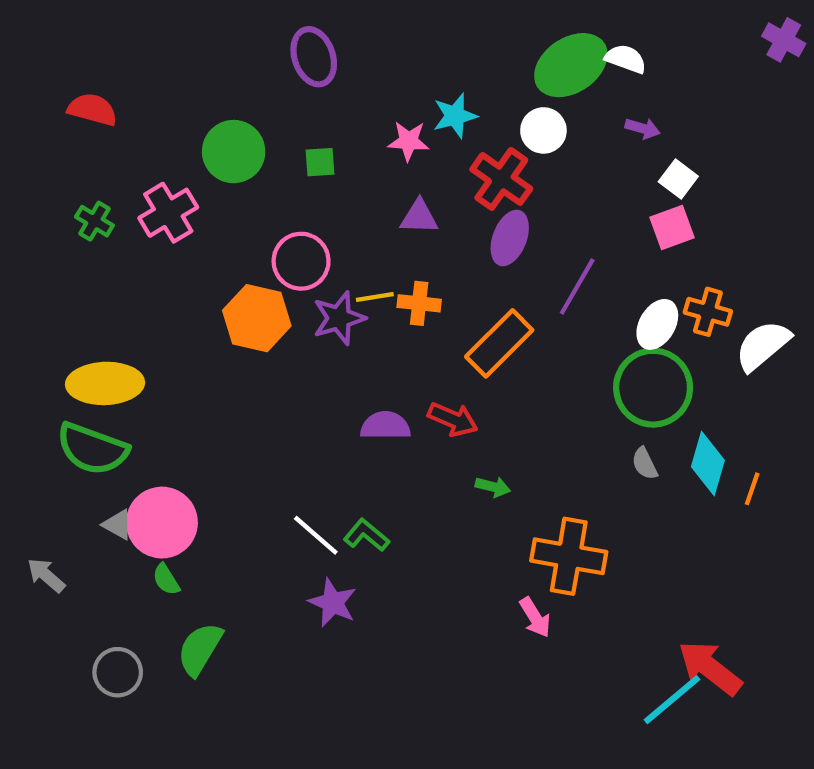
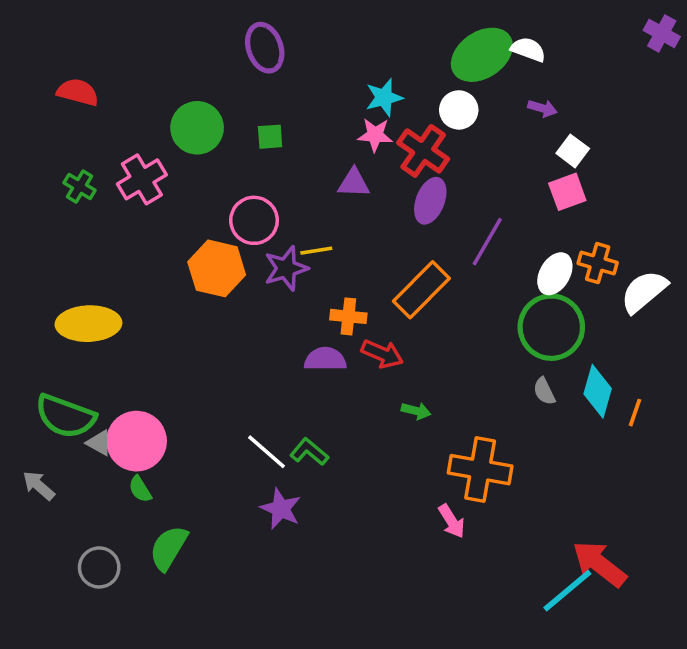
pink star: (409, 141) -> (375, 135), moved
orange cross: (419, 303) -> (348, 316), moved
green semicircle: (92, 449) -> (65, 416), moved

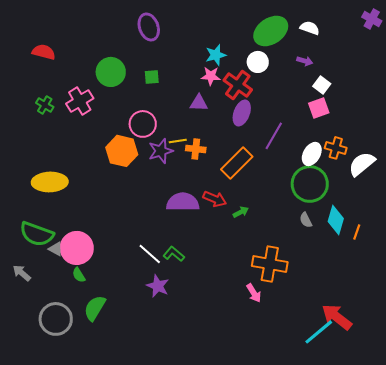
white semicircle: (528, 49) -> (310, 28), moved
orange cross: (348, 316) -> (196, 149), moved
purple semicircle: (325, 359) -> (183, 202), size x1.4
green arrow: (416, 411) -> (241, 212), moved, turned -42
gray circle: (99, 567) -> (56, 319), size x1.4

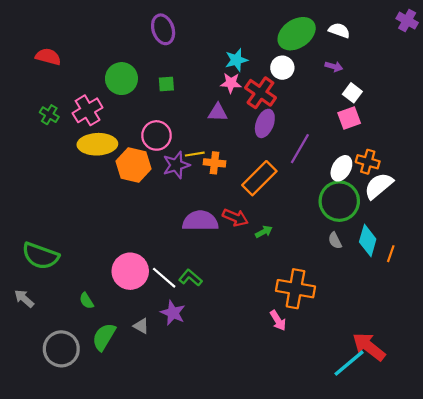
white semicircle: (362, 164) -> (379, 186), moved
yellow ellipse: (50, 182) -> (97, 144), moved
pink circle: (77, 248) -> (130, 271), moved
gray triangle: (56, 249) -> (141, 326), moved

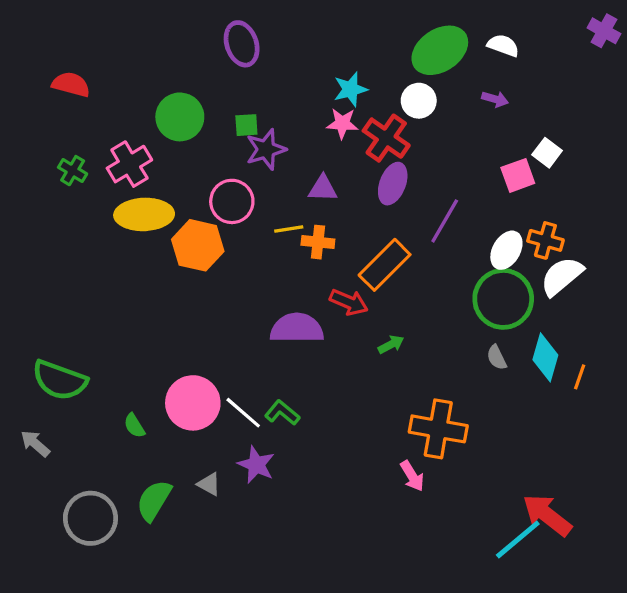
white square: (352, 93) -> (547, 153), moved
purple triangle: (218, 112) -> (323, 188), moved
purple star: (176, 165) -> (266, 149), moved
red arrow: (235, 218) -> (349, 302), moved
green semicircle: (86, 301) -> (134, 426), moved

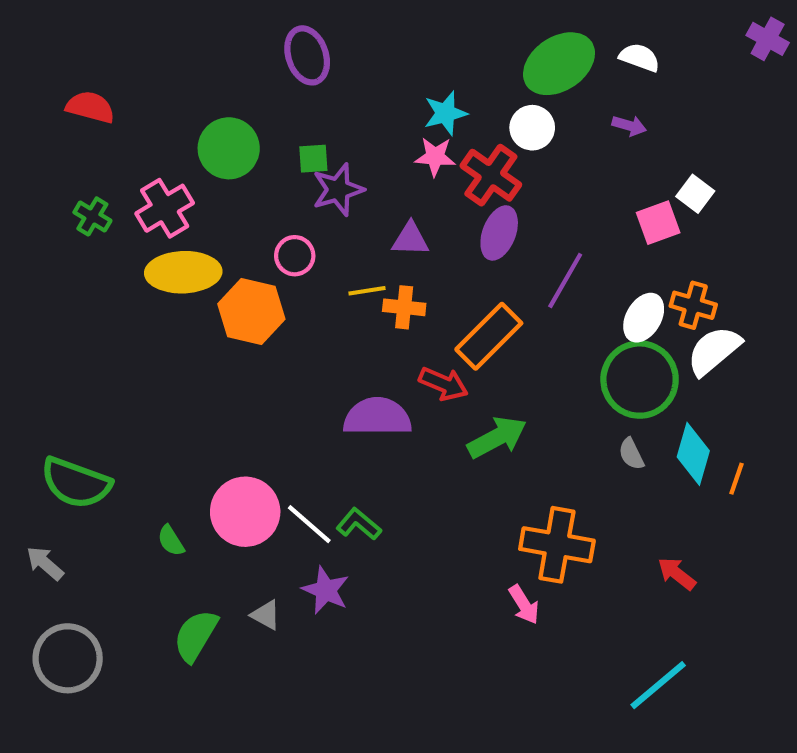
pink circle: (232, 201) -> (295, 256), size x0.7
green arrow: (391, 344) -> (497, 437), size x1.8
red arrow: (547, 515) -> (677, 574), moved, size x0.6
gray circle: (90, 518) -> (68, 658), moved

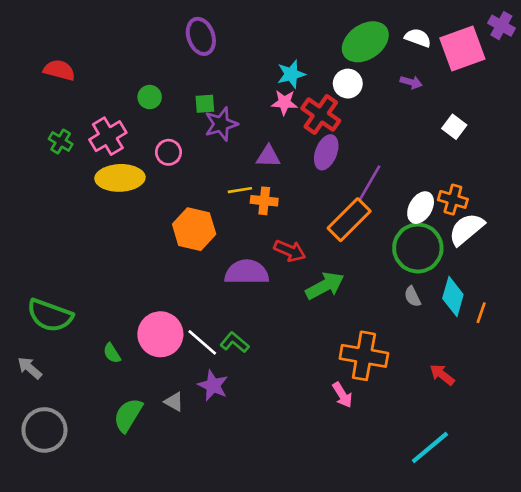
green circle: (229, 148) -> (150, 97), size x0.6
pink square: (658, 223) -> (462, 49), moved, size x1.6
pink circle: (295, 256) -> (168, 152), moved
orange hexagon: (251, 311) -> (194, 229), moved
orange rectangle: (489, 336) -> (349, 220), moved

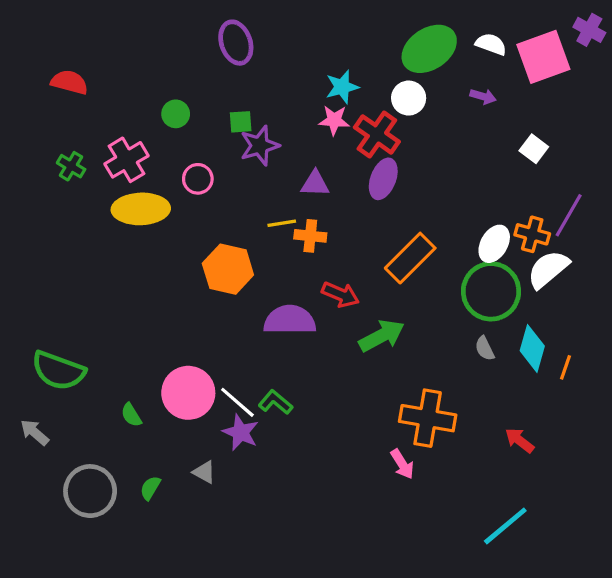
purple line: (369, 183) -> (569, 215), moved
purple star: (213, 385) -> (241, 432), moved
green semicircle: (128, 415) -> (150, 488), size x0.6
gray circle: (44, 430) -> (90, 491), moved

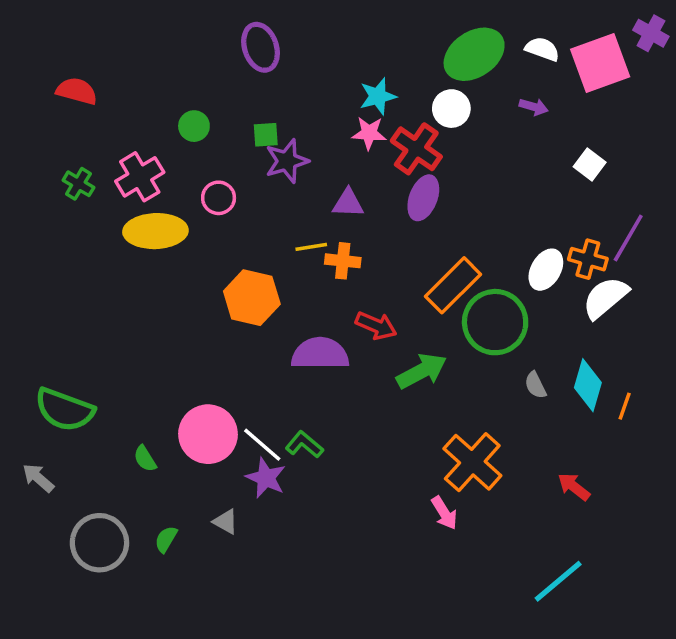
green circle: (491, 291) -> (495, 322), moved
orange cross: (428, 418) -> (472, 462), turned 32

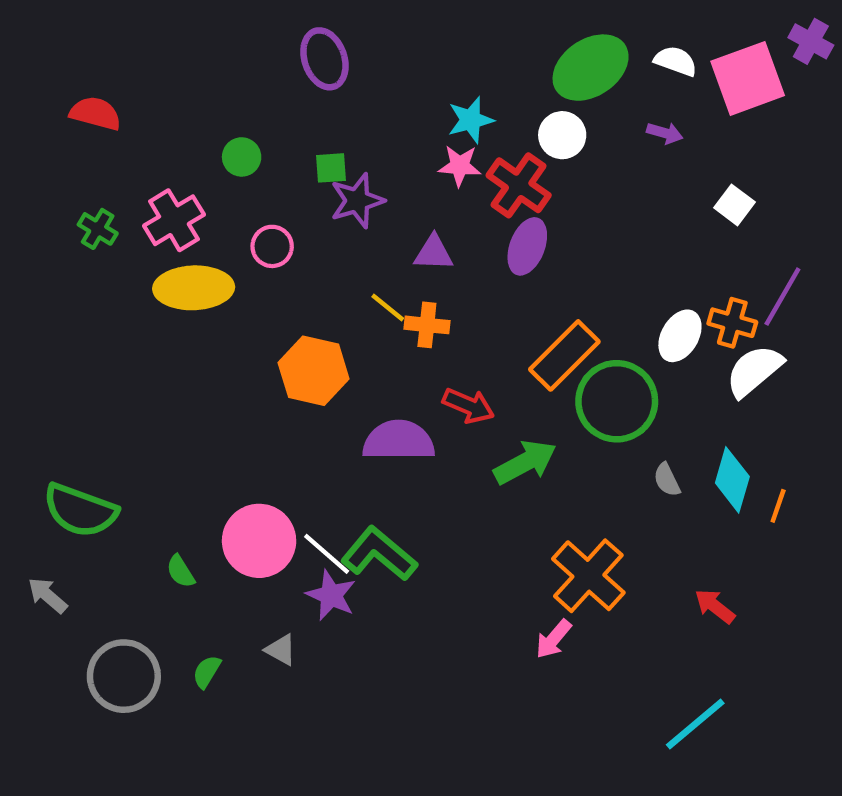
yellow line: (311, 247) -> (388, 307), turned 48
green L-shape: (304, 445) -> (379, 554), size x1.6
pink arrow: (444, 513) -> (553, 639), turned 72

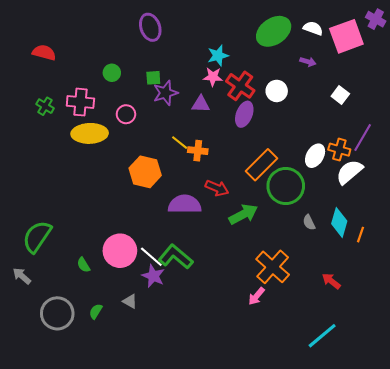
white circle: (562, 135) -> (277, 91), moved
pink cross: (174, 220) -> (80, 102), turned 36
purple triangle: (434, 253) -> (201, 104), moved
green semicircle: (80, 510) -> (37, 237), turned 104

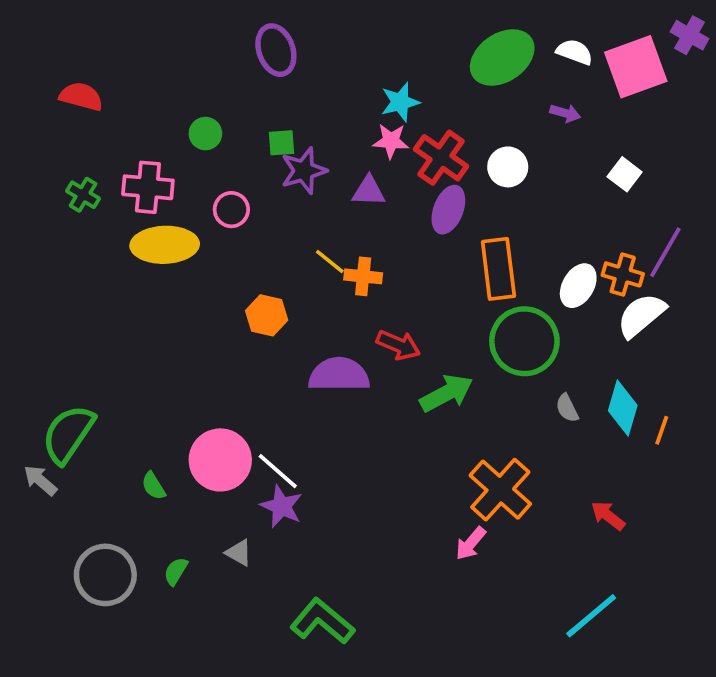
orange rectangle: (261, 165) -> (498, 269), moved, turned -52
orange hexagon: (145, 172) -> (267, 315), size x0.7
green L-shape: (176, 257) -> (322, 621), moved
gray arrow: (22, 276) -> (40, 480), moved

